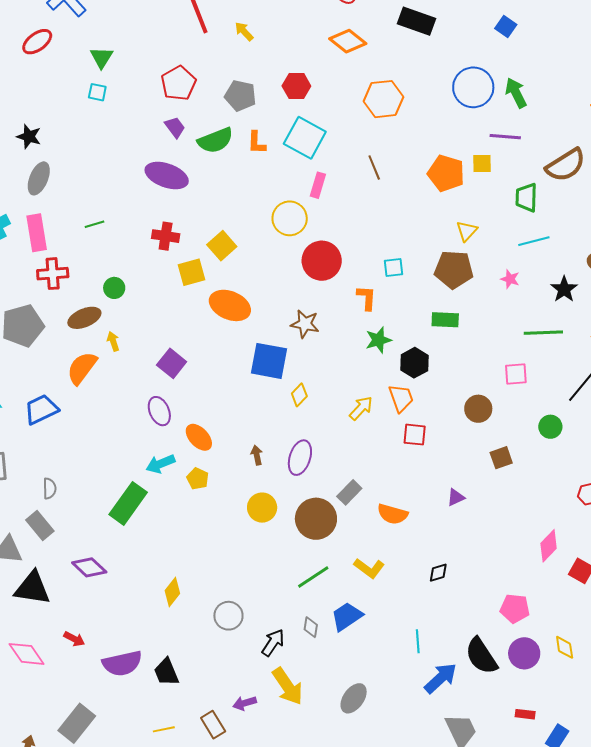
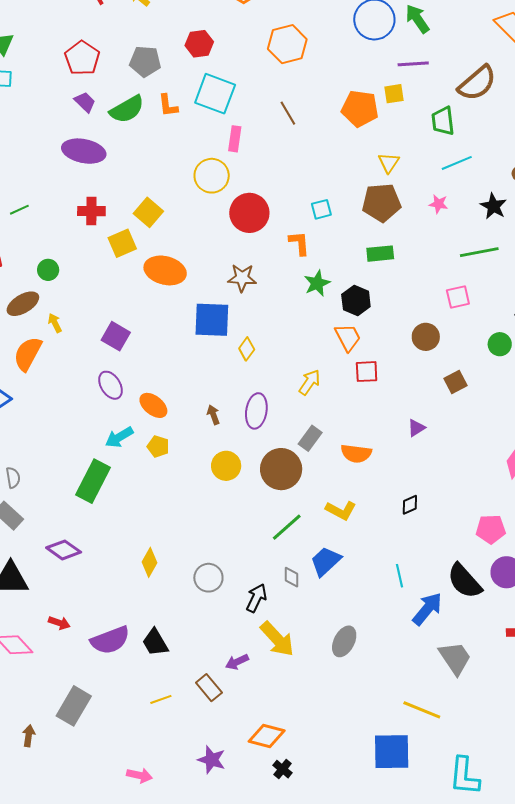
yellow arrow: (361, 408) -> (310, 382), moved

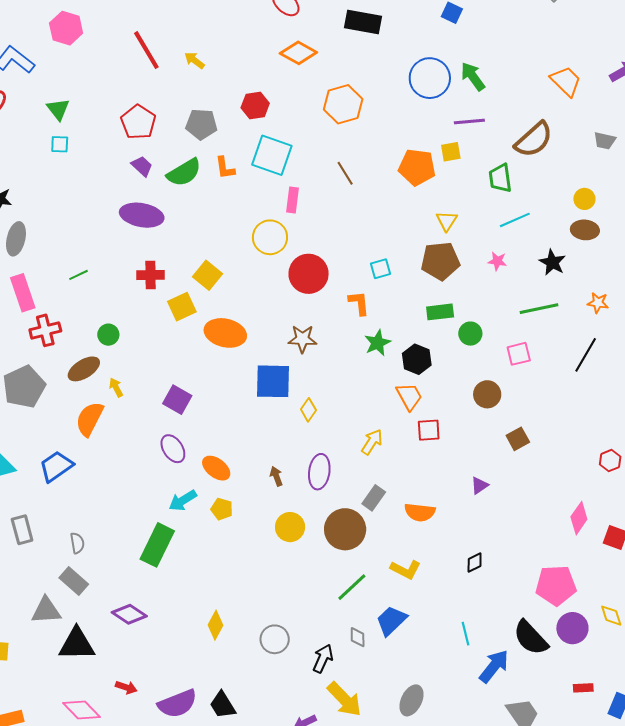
green circle: (500, 344) -> (470, 334), moved
pink pentagon: (491, 529) -> (556, 585), size x1.4

